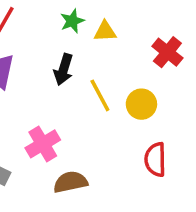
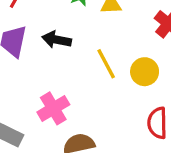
black arrow: (64, 69) -> (57, 40), moved, turned 84

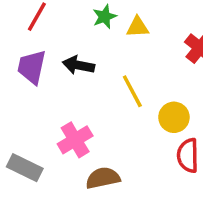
yellow circle: (145, 72) -> (174, 117), moved

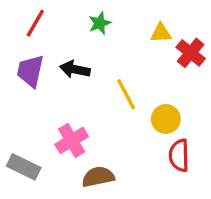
yellow triangle: (138, 27) -> (161, 33), moved

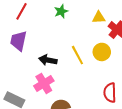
black arrow: (75, 69) -> (48, 60), moved
yellow circle: (166, 119) -> (102, 52), moved

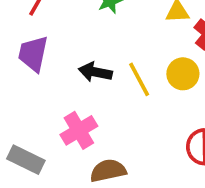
black arrow: (48, 60) -> (95, 72), moved

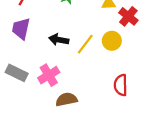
yellow line: (139, 79) -> (85, 44), turned 65
gray rectangle: (26, 160) -> (17, 73), moved

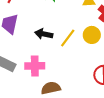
pink cross: (49, 75) -> (35, 66), turned 30

